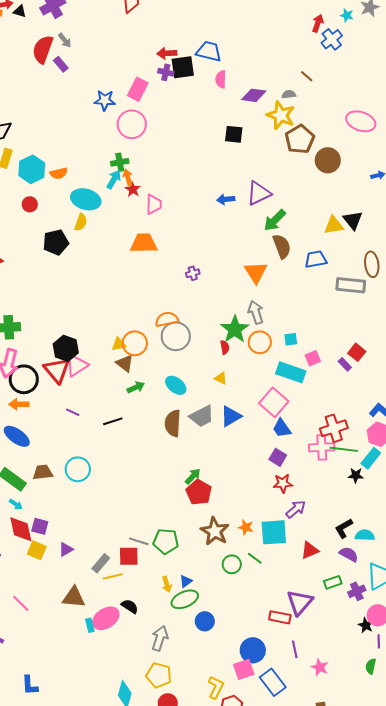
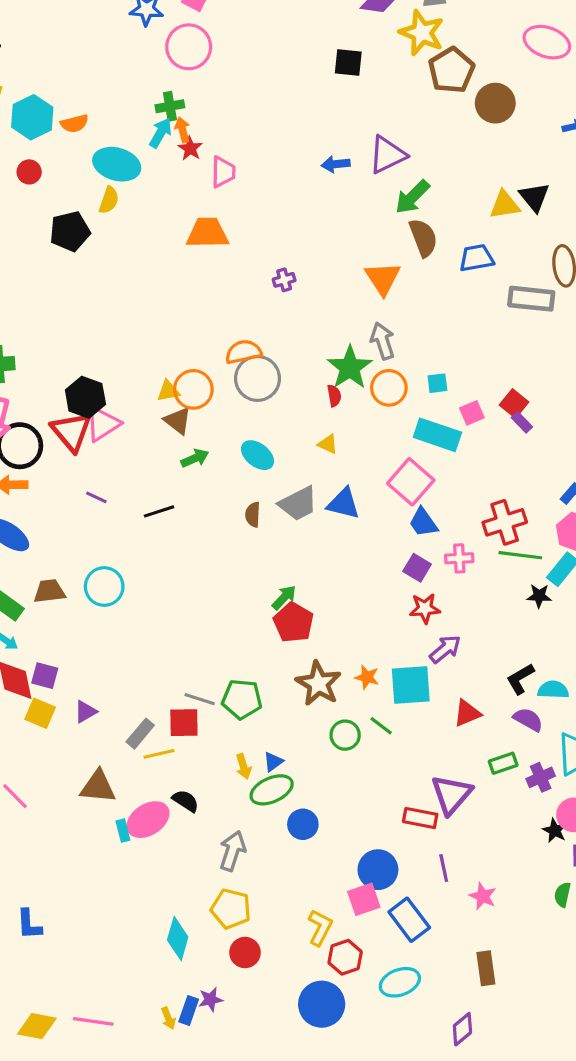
red square: (357, 352) -> (514, 403), moved
blue triangle: (231, 416) -> (344, 504), turned 45
brown semicircle: (173, 423) -> (253, 515), size x0.6
pink cross: (322, 447) -> (459, 558), moved, size x0.7

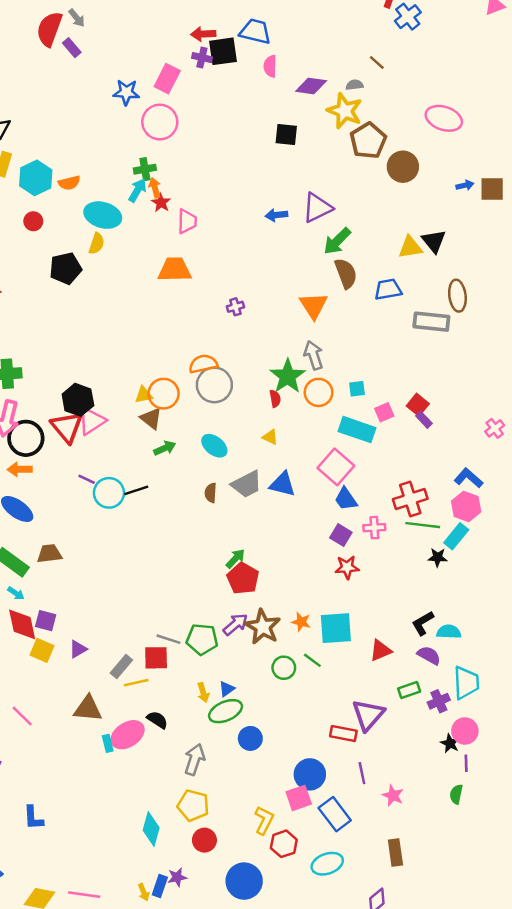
cyan circle: (104, 587) -> (109, 493), moved
purple arrow: (445, 649) -> (235, 624), moved
blue circle: (322, 1004) -> (244, 881), moved

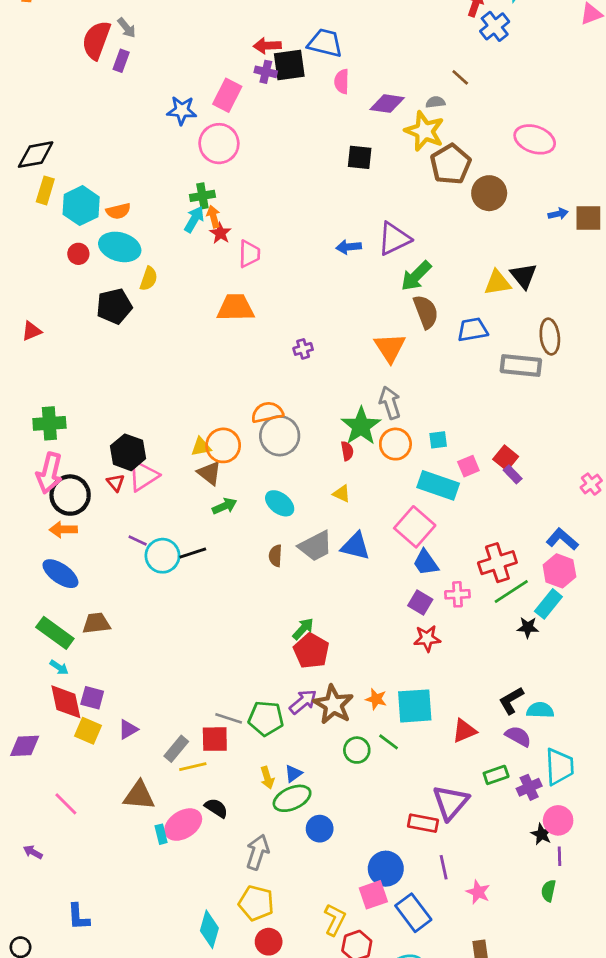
purple rectangle: (72, 48) -> (121, 61), turned 60
cyan ellipse: (103, 215) -> (120, 247), moved
red triangle: (67, 427) -> (116, 483), size x0.5
green line: (423, 525) -> (511, 592), turned -40

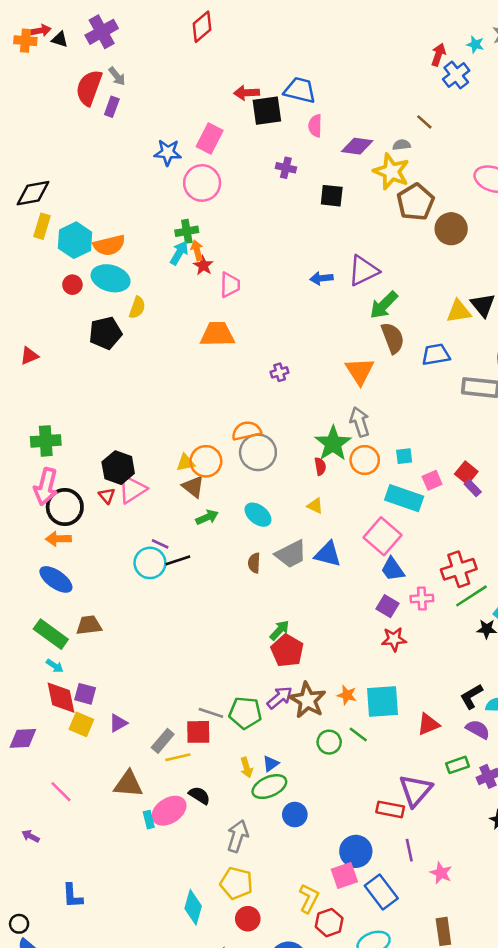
purple cross: (266, 72) -> (286, 168), moved
orange semicircle: (118, 211) -> (109, 245), size x1.4
purple line: (138, 541) -> (160, 544), moved

